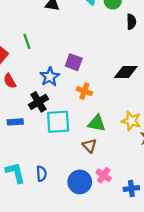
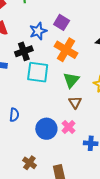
orange cross: (84, 91) -> (66, 50), size x1.6
green triangle: (97, 123) -> (71, 80), turned 48
brown triangle: (89, 146) -> (75, 102), moved

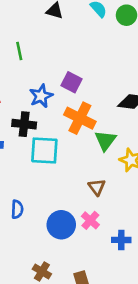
black cross: (24, 51) -> (24, 124), turned 30
green triangle: (71, 80) -> (105, 140), moved

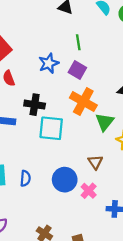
green line: (19, 51) -> (78, 42), moved
blue star: (41, 96) -> (49, 63), moved
blue circle: (61, 225) -> (65, 180), moved

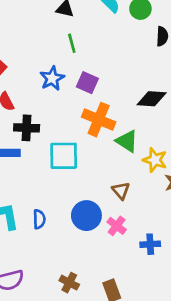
green line: (78, 42) -> (72, 43), moved
black cross: (35, 105) -> (27, 128), moved
green triangle: (105, 122) -> (127, 141), turned -30

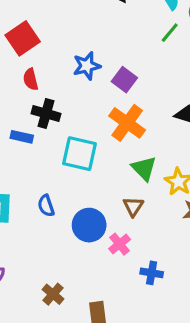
green line: (72, 43) -> (170, 33), moved, turned 42
green triangle: (127, 141) -> (144, 168), moved
blue semicircle: (39, 219) -> (46, 206), moved, turned 150

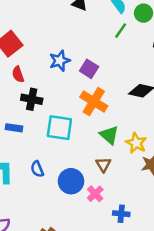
blue rectangle: (22, 137) -> (14, 128), moved

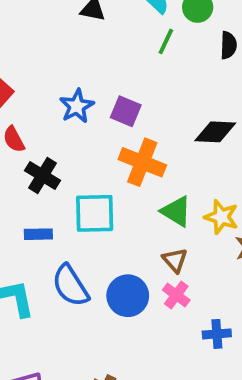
black cross: (32, 99) -> (43, 175), turned 30
blue rectangle: (14, 128) -> (38, 234), moved
blue semicircle: (37, 169) -> (70, 286), size x1.6
pink cross: (95, 194) -> (176, 295), moved

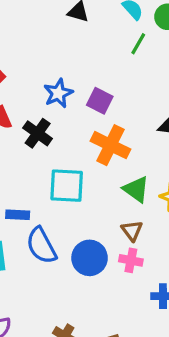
black cross: (43, 175) -> (38, 133), moved
blue rectangle: (38, 234) -> (18, 215), moved
pink cross: (176, 295) -> (131, 260), turned -30

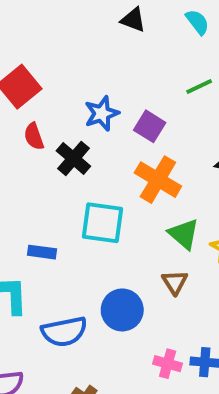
green line: (138, 44) -> (199, 87), moved, turned 30
blue semicircle: (41, 246) -> (64, 332), moved, turned -78
pink cross: (131, 260) -> (168, 364), moved

